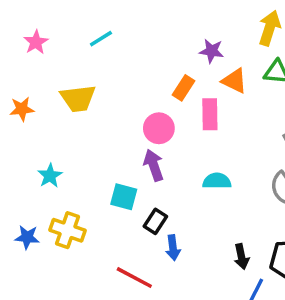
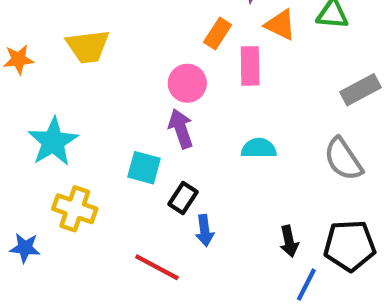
cyan star: (50, 176) -> (53, 142), size x1.6
blue star: (27, 237) -> (25, 248), moved

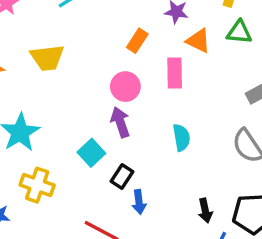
orange rectangle: (218, 33) -> (137, 41), moved
cyan semicircle: (259, 148) -> (181, 137), turned 80
cyan square: (144, 168) -> (91, 153), turned 32

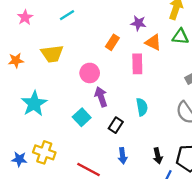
pink circle: (125, 87) -> (90, 73), moved
black rectangle: (122, 177) -> (116, 125), moved
yellow cross: (37, 185) -> (44, 152), moved
blue arrow: (139, 202) -> (123, 156), moved

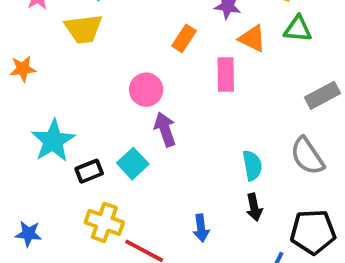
yellow trapezoid: (52, 54) -> (83, 29), moved
cyan semicircle: (142, 107) -> (252, 165), moved
black rectangle: (116, 125) -> (89, 171), moved, turned 35
yellow cross: (44, 152) -> (104, 222), moved
black arrow: (158, 156) -> (254, 207), moved

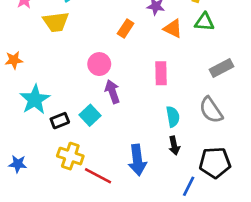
orange star: (23, 69) -> (14, 60), moved
pink rectangle: (226, 74) -> (161, 73), moved
blue arrow: (201, 228) -> (137, 160), size x1.6

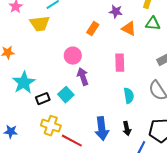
black arrow: (174, 146) -> (127, 129), moved

